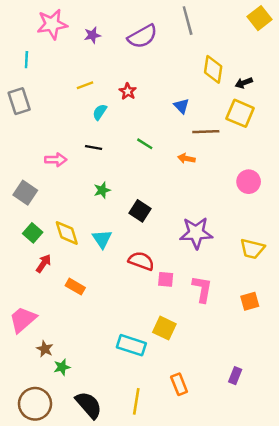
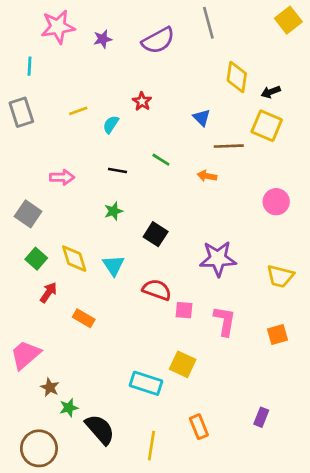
yellow line: (85, 85) -> (78, 111), moved
black line: (94, 147) -> (118, 171), moved
black semicircle: (89, 405) -> (100, 429), moved

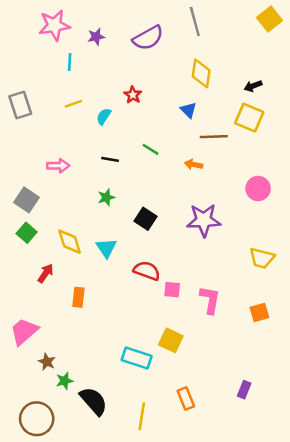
cyan line: (29, 66) -> (70, 62), moved
yellow diamond: (237, 77) -> (201, 73), moved
green square: (36, 259) -> (27, 233), moved
purple star: (218, 259) -> (204, 220), moved
orange rectangle: (84, 318) -> (78, 297), turned 66

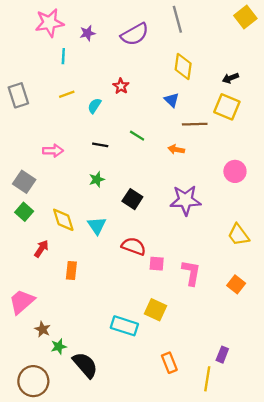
yellow trapezoid: (262, 258) -> (238, 235), turned 40
orange square: (259, 312) -> (236, 284), turned -36
yellow line: (142, 416) -> (207, 379), moved

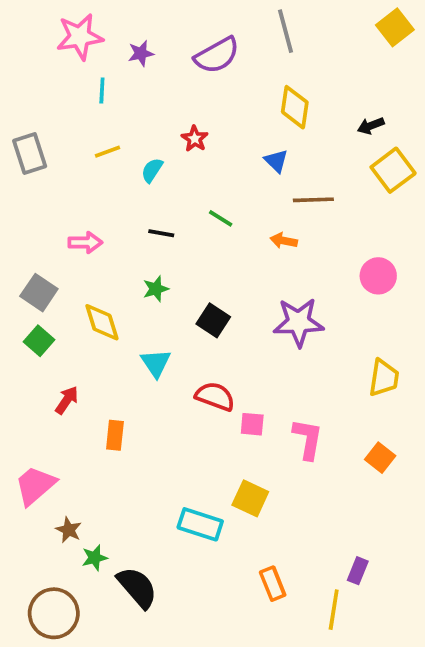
yellow square: (227, 107) -> (393, 170), moved, turned 30
yellow diamond: (63, 220) -> (102, 322), moved
yellow trapezoid: (238, 235) -> (384, 378), turned -135

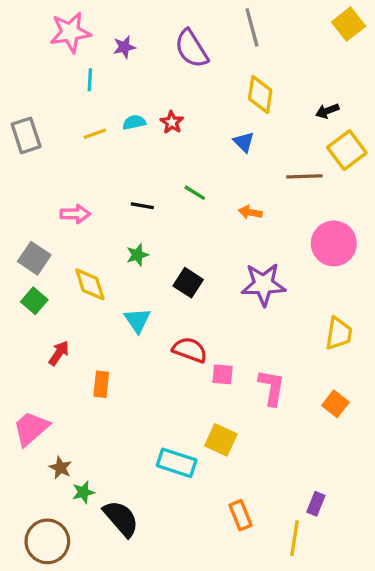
purple semicircle: (217, 55) -> (191, 49), turned 87
cyan semicircle: (152, 170) -> (134, 122), moved, turned 45
brown line: (313, 200) -> (304, 176), moved
pink circle: (378, 276) -> (334, 243), size x1.4

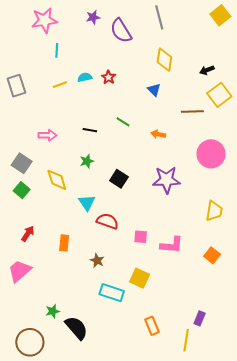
purple star: (124, 47) -> (93, 17), moved
red semicircle: (190, 350) -> (108, 221), moved
red arrow: (59, 353) -> (28, 234), moved
pink L-shape: (272, 388) -> (172, 245), turned 85
brown star: (60, 468) -> (97, 261), moved

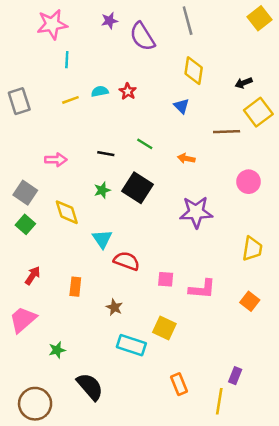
pink circle: (211, 154) -> (249, 182), size x0.7
black square: (119, 179) -> (138, 188), moved, size x1.4
green star: (53, 311) -> (57, 350), moved

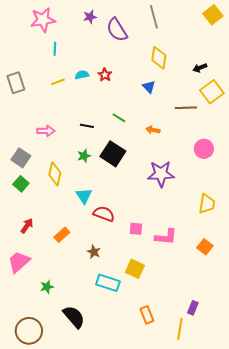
yellow diamond: (67, 212) -> (55, 174), turned 30
orange rectangle: (75, 287) -> (62, 235), turned 42

